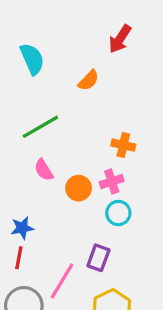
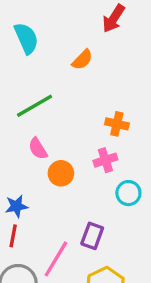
orange circle: (79, 188) -> (61, 173), moved
cyan circle: (118, 213) -> (128, 193), moved

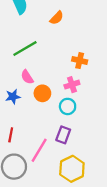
cyan circle: (128, 193) -> (68, 106), moved
blue star: (16, 206) -> (13, 97), moved

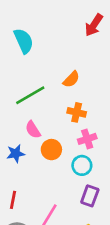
orange semicircle: (57, 18) -> (71, 79), moved
orange cross: (80, 61) -> (77, 112), moved
purple rectangle: (63, 135) -> (90, 196), moved

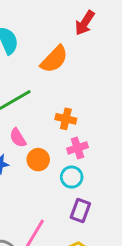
orange semicircle: (71, 79) -> (54, 59), moved, size x1.5

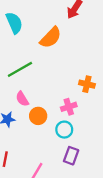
orange cross: (66, 119) -> (87, 84), moved

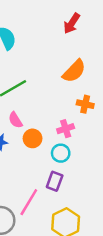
orange semicircle: (51, 38) -> (74, 71), moved
purple rectangle: (71, 156) -> (55, 181), moved

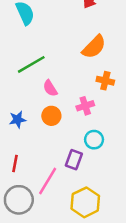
pink semicircle: (15, 120) -> (50, 88), moved
cyan circle: (61, 153) -> (94, 140), moved

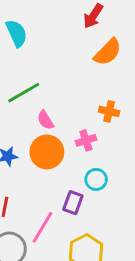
orange semicircle: (94, 47) -> (108, 52), moved
orange circle: (51, 116) -> (47, 152), size x1.5

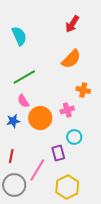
orange semicircle: (108, 52) -> (71, 59), moved
pink semicircle: (45, 120) -> (23, 101), moved
purple rectangle: (73, 203) -> (58, 153), turned -35

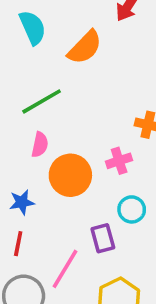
orange semicircle: (71, 59) -> (85, 47), moved
pink semicircle: (23, 101) -> (40, 145), turned -136
blue star: (13, 121) -> (22, 202), moved

